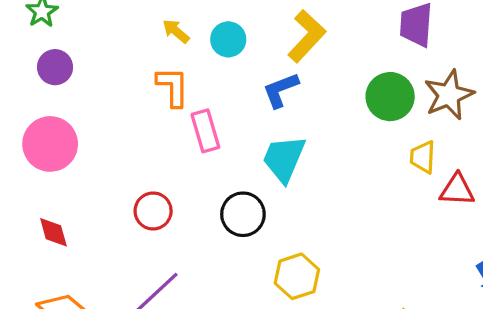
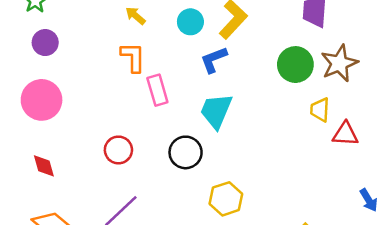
cyan circle: (228, 39) -> (190, 22), moved

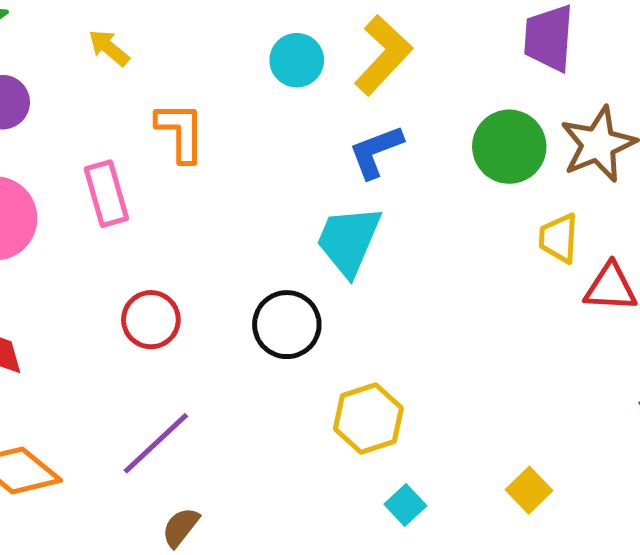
yellow arrow: (135, 16) -> (109, 48), moved
blue L-shape: (214, 60) -> (376, 152), moved
pink rectangle: (157, 90) -> (106, 194), moved

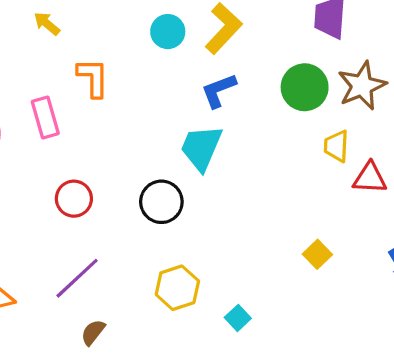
yellow hexagon: (368, 419) -> (177, 288), moved
yellow square: (529, 490) -> (317, 254), moved

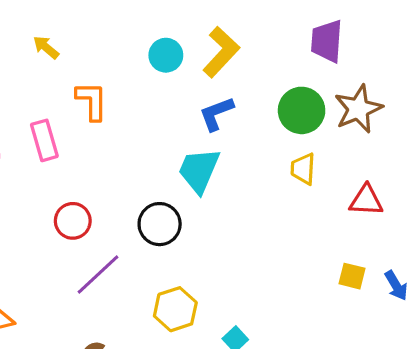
yellow trapezoid: (336, 146) -> (303, 169), moved
yellow square: (317, 254) -> (352, 276), moved, turned -32
purple line: (77, 278) -> (98, 275), moved

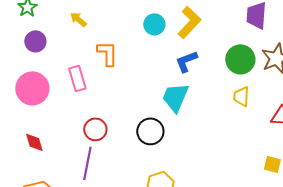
purple line: (98, 275) -> (87, 163), moved, turned -36

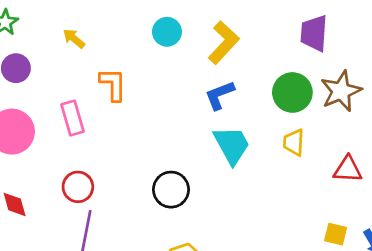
cyan circle: (154, 24) -> (167, 32), moved
cyan trapezoid: (175, 97) -> (232, 145), moved, turned 128
red circle: (95, 129) -> (78, 187), moved

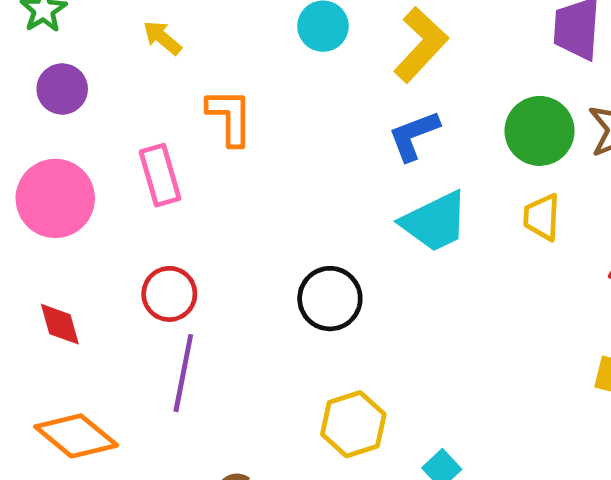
cyan trapezoid: (232, 145) -> (435, 222), turned 93

